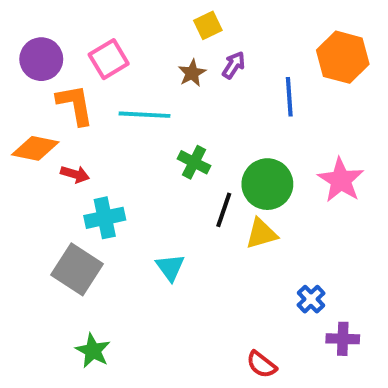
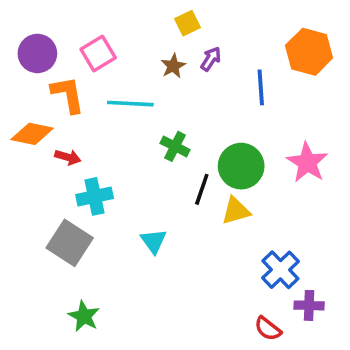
blue cross: (311, 299) -> (280, 270), size x1.5
red semicircle: (261, 365) -> (268, 329), moved

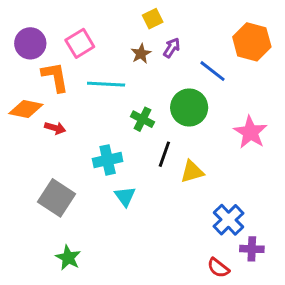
blue line: (261, 87) -> (212, 71), turned -48
green circle: (241, 166) -> (189, 108), moved
cyan cross: (95, 196) -> (108, 160), moved

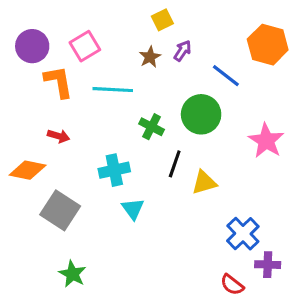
orange diamond: (26, 109) -> (28, 170), moved

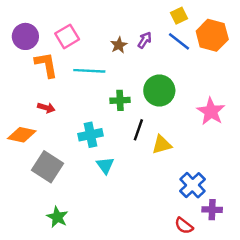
yellow square: (162, 20) -> (179, 16), moved
blue line: (226, 76) -> (179, 41), moved
green cross: (152, 127) -> (120, 100), turned -30

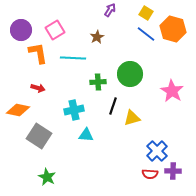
yellow square: (179, 16) -> (146, 13), turned -32
purple arrow: (145, 40) -> (110, 10), moved
cyan triangle: (105, 165) -> (86, 135), turned -49
red semicircle: (184, 226) -> (150, 174), moved, turned -35

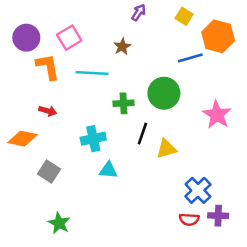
blue line: (146, 34) -> (190, 58), moved, turned -54
gray square: (39, 136) -> (49, 171), size x0.7

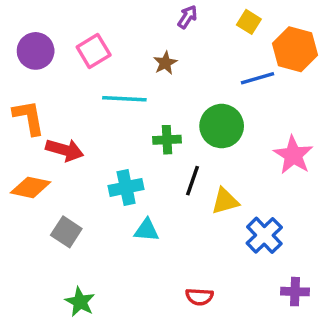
orange L-shape: (48, 67) -> (29, 118), moved
red arrow: (48, 111) -> (65, 150), size x1.5
blue cross: (198, 190) -> (264, 235), moved
red semicircle: (189, 219) -> (199, 297), moved

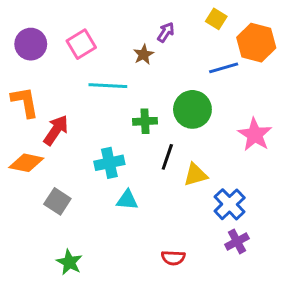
purple arrow: (187, 17) -> (166, 32), moved
red arrow: (65, 150) -> (56, 130), turned -72
purple cross: (295, 292) -> (237, 241), moved, turned -30

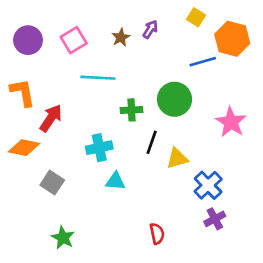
brown star: (144, 54) -> (121, 37), moved
red semicircle: (173, 258) -> (157, 234), turned -105

